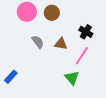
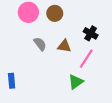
blue rectangle: (11, 77) -> (12, 81), turned -48
green triangle: (72, 78) -> (76, 82), turned 35

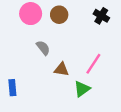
black cross: (91, 33) -> (101, 16), moved
brown triangle: (64, 46) -> (61, 69), moved

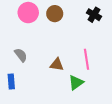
gray semicircle: (43, 48) -> (21, 55), moved
pink line: (93, 64) -> (87, 59), turned -42

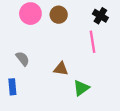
pink line: (87, 59) -> (92, 42), moved

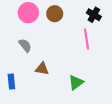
gray semicircle: (23, 59) -> (25, 45), moved
brown triangle: (61, 69) -> (42, 69), moved

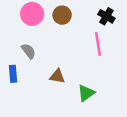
brown triangle: (42, 69) -> (57, 76), moved
blue rectangle: (11, 81) -> (13, 74), moved

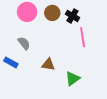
black cross: (106, 16) -> (72, 16), moved
blue rectangle: (13, 74) -> (11, 62), turned -56

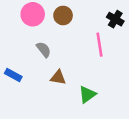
black cross: (72, 16) -> (115, 19), moved
gray semicircle: (24, 43) -> (44, 50), moved

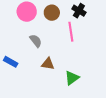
black cross: (115, 19) -> (79, 11), moved
pink line: (100, 45) -> (71, 32), moved

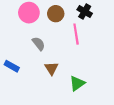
brown triangle: (48, 64) -> (51, 68), turned 48

